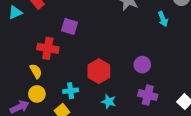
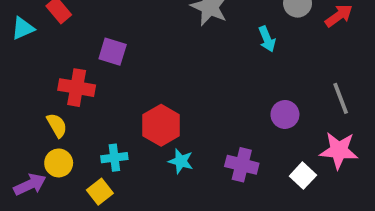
purple circle: (142, 65) -> (285, 114), moved
cyan star: (109, 102) -> (181, 161), moved

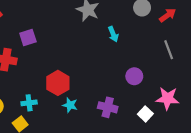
cyan arrow: (267, 39) -> (113, 34), moved
purple square: (113, 52) -> (28, 37), turned -35
gray line: (341, 98) -> (169, 50), moved

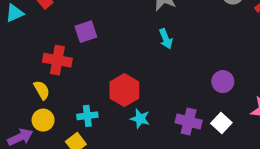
cyan arrow: (113, 34) -> (166, 39), moved
white square: (145, 114) -> (221, 123), moved

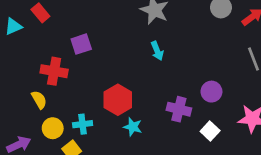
yellow circle: (43, 120) -> (53, 128), moved
purple cross: (189, 121) -> (179, 109), moved

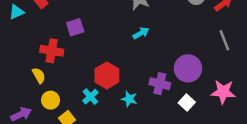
cyan arrow: (157, 51) -> (141, 33), turned -98
purple circle: (211, 92) -> (188, 68), size x1.5
cyan cross: (83, 124) -> (90, 97), moved, turned -35
cyan star: (133, 127) -> (129, 99), moved

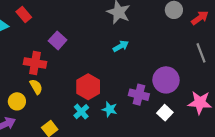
purple square: (75, 27) -> (58, 40), turned -30
yellow semicircle: (39, 75) -> (36, 87), moved
cyan cross: (90, 97) -> (81, 112), moved
yellow circle: (51, 100) -> (17, 101), moved

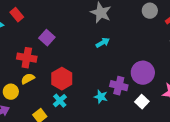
yellow semicircle: (36, 87) -> (28, 79), turned -88
red hexagon: (88, 87) -> (62, 79), moved
cyan star: (110, 109) -> (101, 97), moved
cyan cross: (81, 112) -> (60, 101), moved

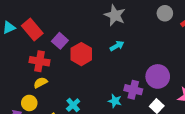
red rectangle: (17, 15) -> (32, 30), moved, size x1.5
red hexagon: (62, 79) -> (81, 54), moved
yellow circle: (11, 92) -> (29, 103), moved

